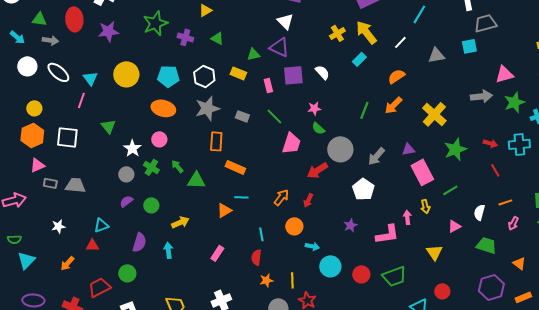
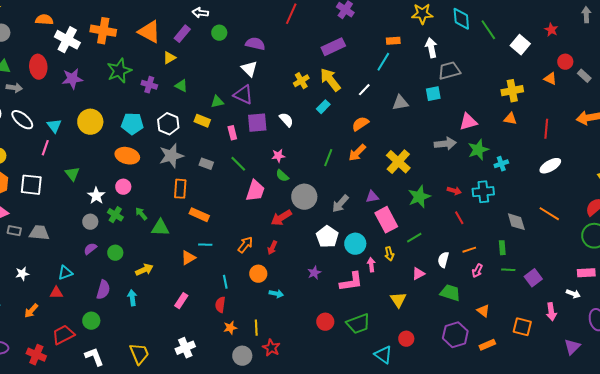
cyan circle: (330, 266) -> (355, 244), moved

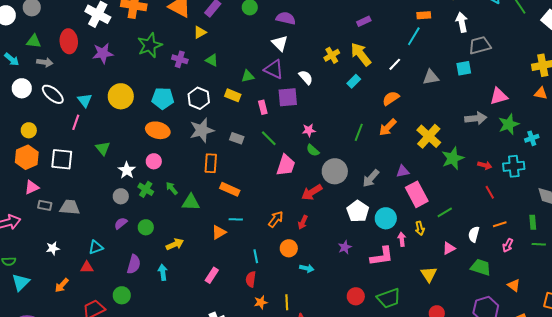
purple rectangle: (333, 47) -> (364, 21), size x0.6
white semicircle: (286, 120) -> (306, 77), moved
green star: (419, 197) -> (453, 158), moved

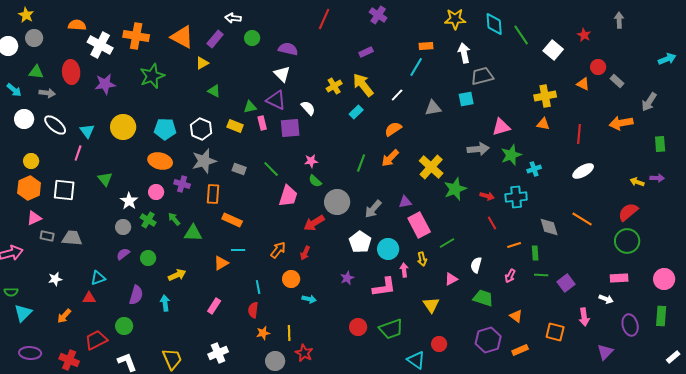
purple cross: (180, 59) -> (182, 184), moved
pink rectangle: (263, 107) -> (262, 123), moved
orange line: (500, 224) -> (514, 245), moved

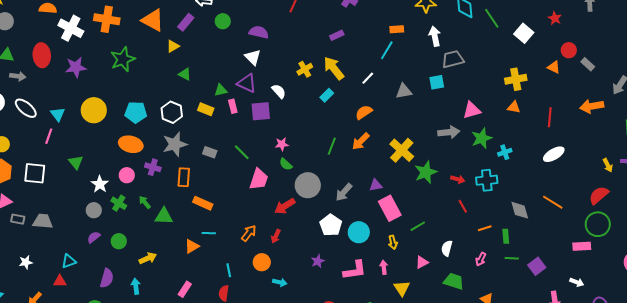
yellow arrow: (637, 182) -> (608, 165), turned -136
pink arrow: (404, 270) -> (384, 267), moved
pink rectangle: (619, 278) -> (582, 246), moved

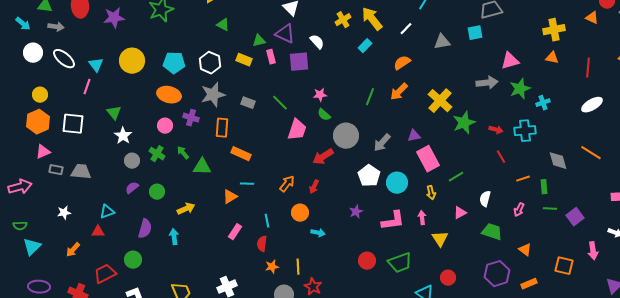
white star: (100, 184) -> (123, 136), moved
pink rectangle: (185, 289) -> (235, 232), moved

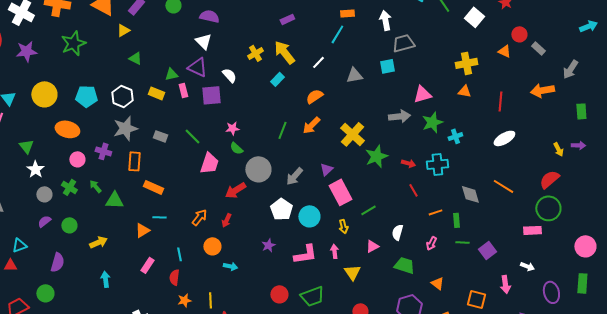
orange ellipse: (169, 95) -> (67, 129), moved
purple triangle: (414, 136) -> (326, 169), turned -32
cyan arrow: (174, 237) -> (105, 279), moved

